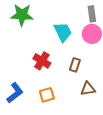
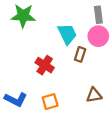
brown rectangle: (75, 65) -> (80, 54), moved
blue L-shape: (15, 93) -> (16, 99), turned 65

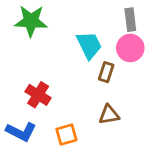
red cross: (45, 65) -> (38, 95), moved
brown triangle: (94, 95) -> (109, 115), moved

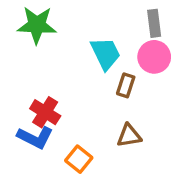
blue L-shape: (21, 132) -> (35, 137), moved
orange square: (66, 135) -> (79, 159), turned -35

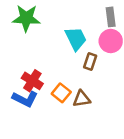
brown triangle: (129, 136) -> (82, 99), moved
orange square: (79, 159) -> (61, 93), moved

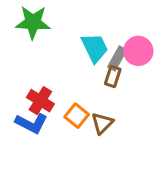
gray rectangle: (111, 17) -> (117, 58), moved, turned 36
brown triangle: (82, 99) -> (102, 123), turned -36

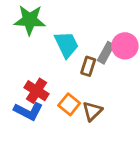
cyan trapezoid: (95, 48) -> (66, 45), moved
brown rectangle: (113, 77) -> (88, 66), moved

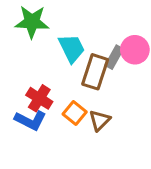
brown rectangle: (88, 66) -> (95, 72), size x1.6

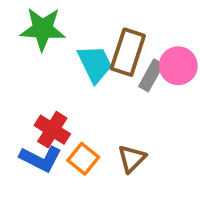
brown rectangle: (95, 72) -> (128, 52), moved
orange square: (75, 113) -> (83, 159), moved

